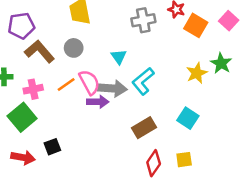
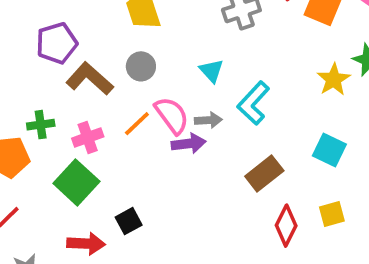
gray arrow: (112, 88) -> (208, 120), size x0.6

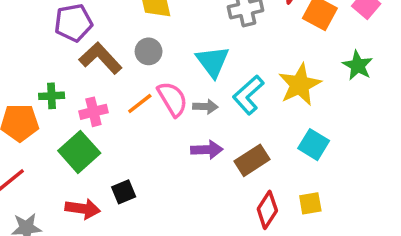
cyan triangle: (211, 71) -> (213, 61), size x1.5
yellow star: (334, 80) -> (300, 85), moved, size x1.4
purple arrow: (189, 143) -> (207, 150), moved

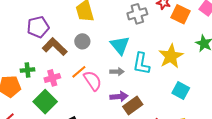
cyan L-shape: (248, 95) -> (141, 64), turned -35
pink semicircle: (172, 99) -> (93, 81), moved
brown rectangle: (252, 160) -> (133, 105), moved

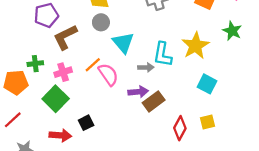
gray circle: (82, 41) -> (101, 22), moved
cyan triangle: (120, 45) -> (123, 43), moved
brown L-shape: (55, 47) -> (65, 37), turned -70
gray arrow: (117, 72) -> (146, 67), moved

